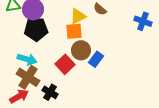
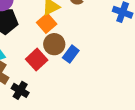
orange square: (74, 31) -> (47, 23), turned -36

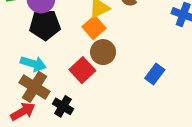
blue rectangle: (71, 54) -> (155, 74), moved

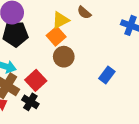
red square: (82, 70) -> (36, 80), moved

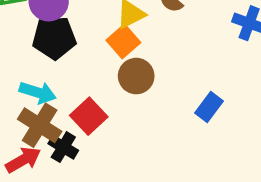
black cross: (30, 102) -> (63, 147), moved

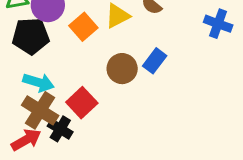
black pentagon: (54, 38) -> (31, 36), moved
orange square: (123, 41) -> (83, 27), moved
blue rectangle: (209, 107) -> (155, 61), moved

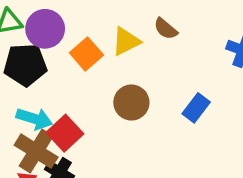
blue rectangle: (155, 61) -> (196, 108), moved
red square: (82, 103) -> (65, 133), moved

